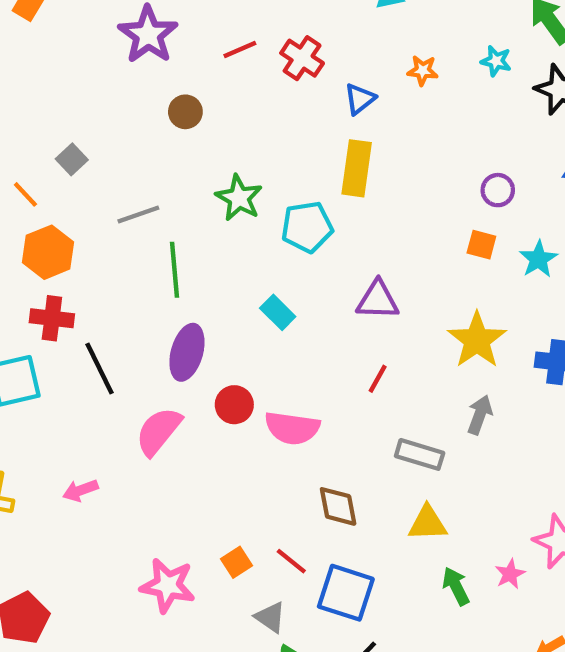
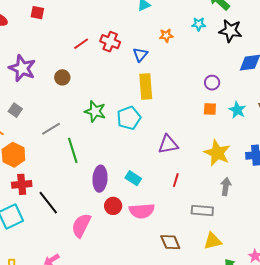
purple star: (148, 35) -> (22, 68), moved
cyan rectangle: (278, 312) -> (133, 178), moved
purple ellipse: (187, 352) -> (100, 179), moved

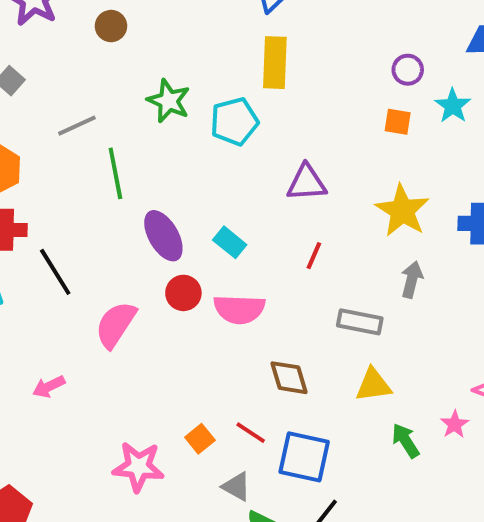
cyan star: (237, 110) -> (453, 106), moved
purple ellipse: (100, 179) -> (163, 236), turned -40

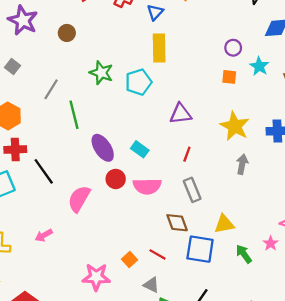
gray line: (77, 126) -> (51, 89), turned -30
gray rectangle: (360, 322) -> (192, 190), moved, turned 60
blue square: (304, 457) -> (200, 249), moved

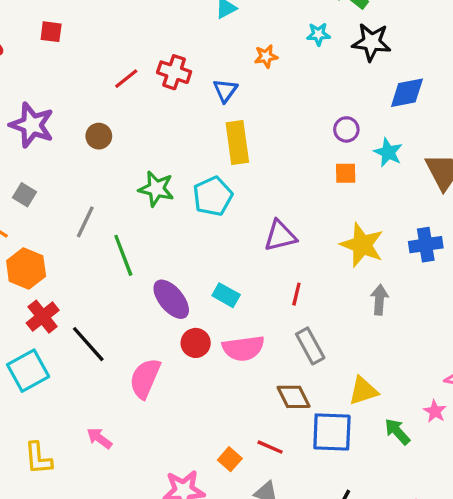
red cross: (15, 149) -> (43, 317), turned -30
pink arrow: (44, 235) -> (99, 438), turned 72

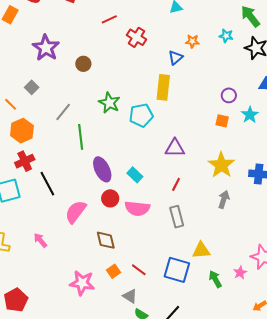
red line: (126, 79) -> (109, 19), moved
blue triangle: (225, 90) -> (176, 58), moved
brown diamond: (294, 397) -> (106, 240), moved

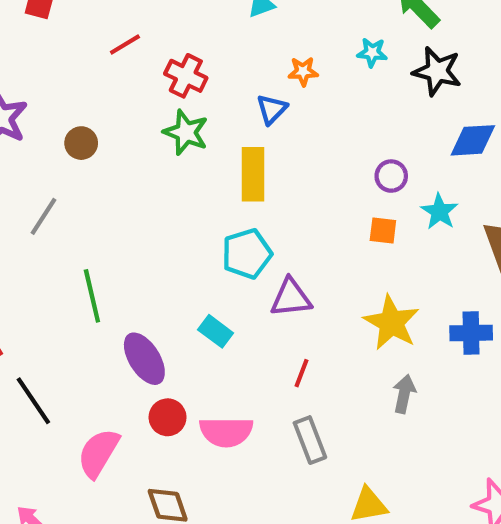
green star: (109, 103) -> (186, 132), moved
gray line: (63, 112) -> (44, 216), moved
cyan pentagon: (141, 115) -> (247, 254), moved
cyan rectangle: (135, 175) -> (216, 331), moved

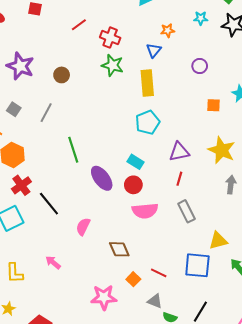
purple circle: (391, 176) -> (200, 66), moved
purple triangle: (291, 298) -> (179, 152), moved
red circle: (168, 417) -> (133, 185), moved
pink semicircle: (98, 453) -> (83, 227), size x0.7

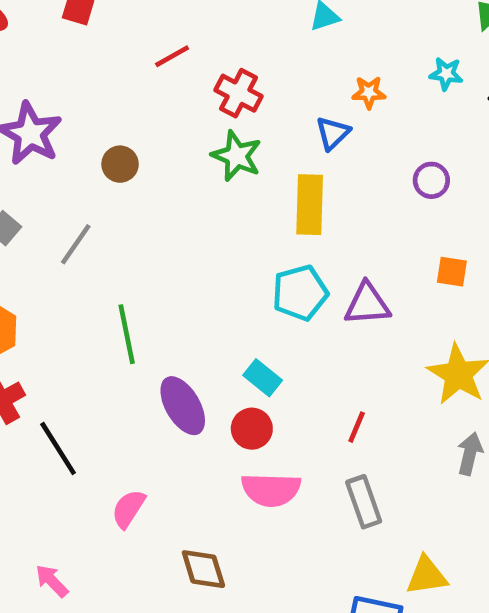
purple triangle: (179, 152) -> (367, 304), moved

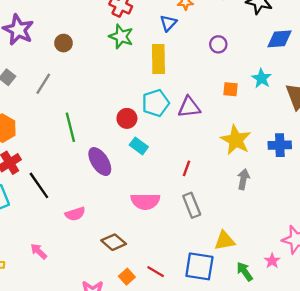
red circle: (252, 429) -> (127, 118), moved
pink semicircle: (128, 509) -> (75, 214), turned -138
brown diamond: (203, 569) -> (114, 242), turned -30

